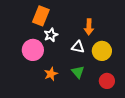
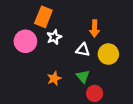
pink circle: (33, 50) -> (25, 41), moved
red circle: (107, 81) -> (95, 93), moved

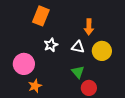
white star: (54, 37) -> (51, 45), moved
pink circle: (25, 41) -> (24, 64), moved
orange star: (54, 79) -> (35, 86), moved

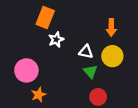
orange arrow: (89, 27) -> (111, 27), moved
white star: (51, 45) -> (56, 40), moved
green triangle: (78, 72) -> (90, 72), moved

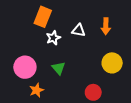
white triangle: (86, 52) -> (78, 30), moved
yellow circle: (112, 56) -> (112, 63), moved
green triangle: (90, 72) -> (59, 68), moved

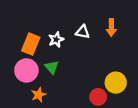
orange rectangle: (43, 17) -> (31, 44), moved
yellow circle: (112, 63) -> (116, 83), moved
green triangle: (59, 68) -> (52, 67), moved

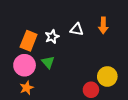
orange star: (39, 95) -> (27, 88), moved

